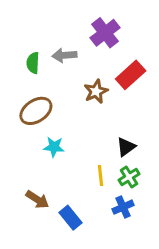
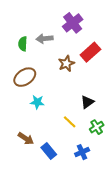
yellow line: (101, 176) -> (70, 122), turned -40
green cross: (129, 177) -> (97, 127), moved
blue cross: (123, 207) -> (82, 152), moved

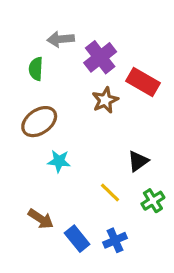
purple cross: (73, 23) -> (100, 57), moved
gray arrow: (45, 39) -> (61, 39), moved
red rectangle: (90, 52) -> (143, 82), turned 72
blue cross: (82, 152) -> (115, 240), moved

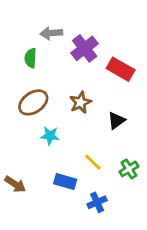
brown star: (105, 100) -> (80, 102), moved
black triangle: (138, 161) -> (116, 120), moved
brown arrow: (41, 219) -> (15, 184), moved
blue rectangle: (77, 239) -> (65, 181), moved, turned -35

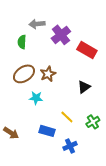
brown star: (80, 102) -> (48, 74), moved

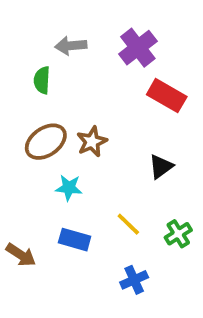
purple cross: (61, 35) -> (138, 48), moved
blue rectangle: (47, 131) -> (75, 240), moved

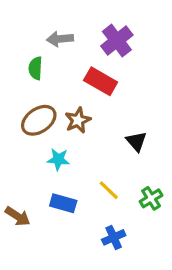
red rectangle: (167, 96) -> (101, 81), moved
black triangle: (161, 167) -> (136, 141), turned -35

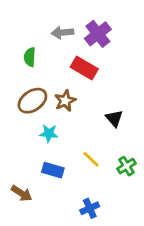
gray arrow: (60, 39) -> (62, 33), moved
brown arrow: (18, 216) -> (22, 193), moved
blue cross: (114, 237) -> (90, 208), moved

